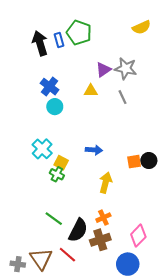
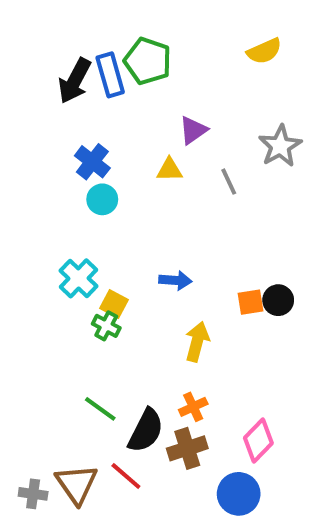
blue rectangle: (59, 40) -> (110, 75), size x1.5
black arrow: (40, 43) -> (75, 81), turned -135
gray star: (126, 69) -> (280, 146), moved, turned 30

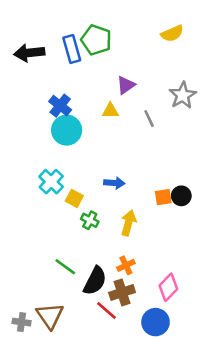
black arrow: (75, 81) -> (29, 53), moved, turned 56
cyan circle: (102, 199) -> (67, 130), size x1.5
green cross: (106, 326) -> (90, 220), moved
red line: (126, 476) -> (107, 310), moved

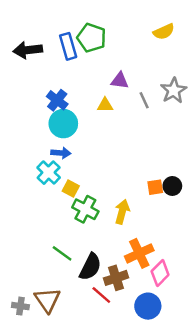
purple triangle: (126, 85) -> (120, 81), turned 42
gray line: (149, 119) -> (144, 100), moved
blue arrow: (114, 183) -> (61, 153), moved
green cross: (90, 220) -> (85, 209), size x1.5
orange cross: (126, 265) -> (139, 253), moved, size x1.6

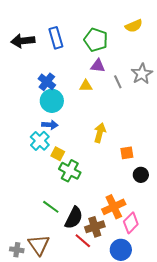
green pentagon: (91, 38) -> (96, 40), moved
black circle: (172, 186) -> (141, 175), moved
yellow arrow: (122, 212) -> (100, 133), moved

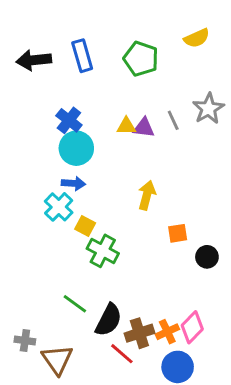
purple triangle: (98, 66) -> (144, 128), moved
orange square: (127, 153) -> (178, 233), moved
orange cross: (114, 207) -> (167, 332), moved, size x0.7
gray cross: (17, 250) -> (25, 340), moved

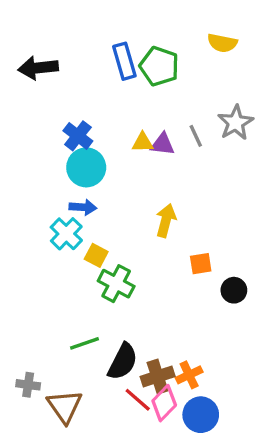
yellow semicircle: (197, 38) -> (222, 43), turned 35
blue rectangle: (82, 56) -> (124, 61), moved
green line: (75, 304) -> (85, 343), turned -55
pink diamond: (192, 327) -> (164, 403), moved

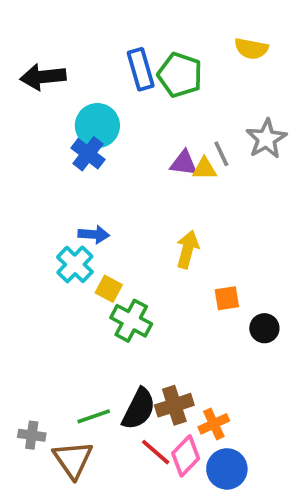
yellow triangle: (143, 143) -> (204, 169), moved
cyan circle: (86, 167) -> (97, 126), moved
green line: (85, 343) -> (94, 416), moved
brown cross: (158, 377) -> (174, 405), moved

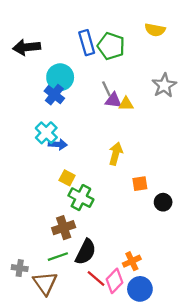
gray line: (221, 154) -> (106, 89), moved
cyan cross: (75, 264) -> (46, 133), moved
brown cross: (174, 405) -> (64, 228), moved

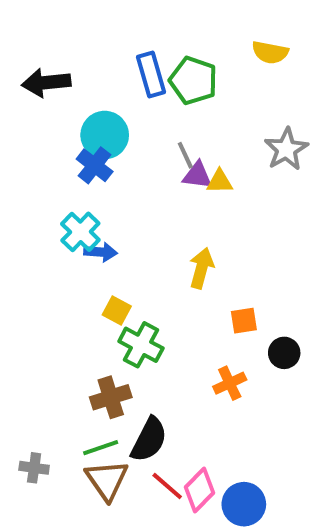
orange cross: (132, 261) -> (230, 383), moved
brown triangle: (45, 283) -> (107, 480), moved

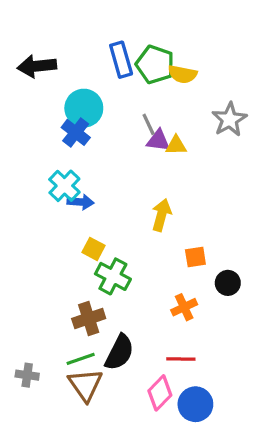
yellow semicircle: (270, 52) -> (183, 74), moved
red line: (167, 486) -> (181, 359), moved, turned -40

